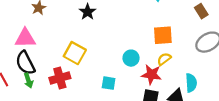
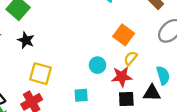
black star: (88, 12) -> (26, 40), moved
orange square: (163, 35) -> (124, 35), turned -36

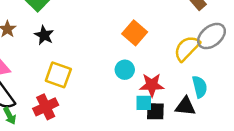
orange square: (124, 35) -> (135, 33), moved
yellow semicircle: (131, 58) -> (187, 48), moved, size x1.6
cyan square: (81, 95) -> (144, 103), moved

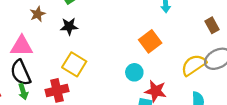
black star: (44, 35) -> (69, 26), turned 30

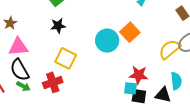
brown star: (38, 14) -> (10, 23), moved
cyan circle: (134, 72) -> (107, 41), moved, size x1.5
green arrow: (23, 92) -> (23, 86), turned -40

